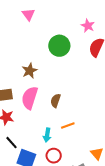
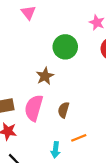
brown star: (30, 71) -> (45, 76), moved

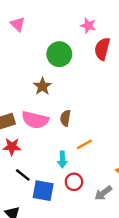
pink semicircle: (34, 108) -> (35, 120), turned -85

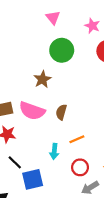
pink triangle: (18, 24) -> (53, 18), moved
red circle: (74, 182) -> (80, 167), moved
blue square: (43, 191) -> (33, 179), turned -30

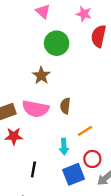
black line: (15, 162) -> (33, 169), moved, turned 64
blue square: (33, 179) -> (74, 174), moved

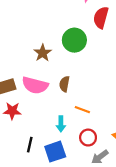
green circle: (57, 43) -> (74, 40), moved
orange line: (85, 131) -> (82, 110), turned 49
blue square: (74, 174) -> (55, 152), moved

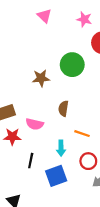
brown star: (43, 53) -> (41, 78), turned 30
pink semicircle: (35, 85) -> (35, 124), moved, size x0.7
black line: (30, 145) -> (31, 161), moved

